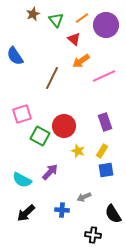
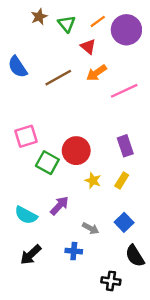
brown line: (52, 78) -> (58, 78), moved, turned 35
blue square: (106, 170) -> (124, 222), moved, turned -35
gray arrow: (84, 197) -> (91, 228), moved, turned -128

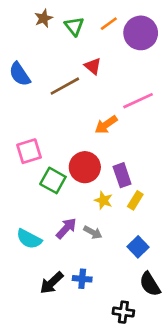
red triangle: (88, 47) -> (93, 66), moved
orange arrow: (97, 73) -> (106, 125), moved
purple rectangle: (125, 146) -> (122, 175), moved
gray arrow: (91, 228) -> (93, 232), moved
black arrow: (31, 255) -> (52, 283), moved

